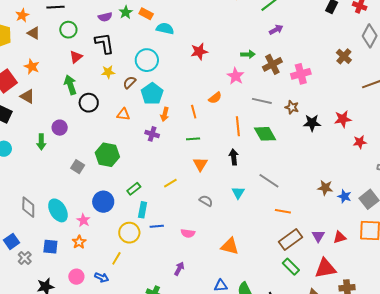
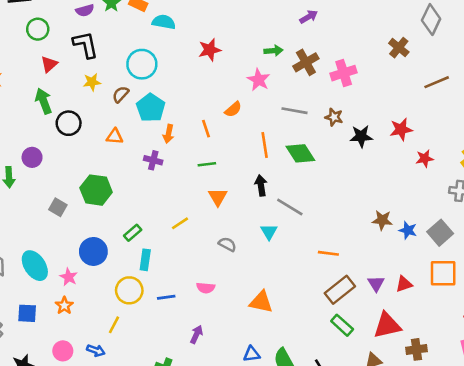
gray line: (269, 181) -> (290, 207), moved
blue line: (157, 226) -> (166, 297), moved

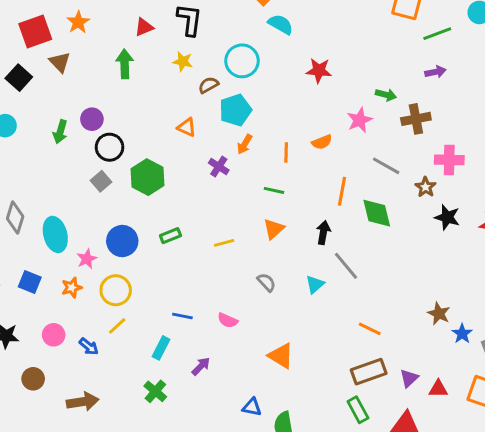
pink cross: (344, 73) -> (449, 160), moved
black circle: (69, 123) -> (110, 147), moved
cyan rectangle: (145, 260) -> (161, 348), moved
yellow circle: (129, 290) -> (116, 290), moved

